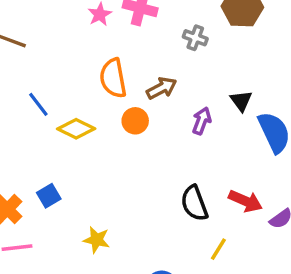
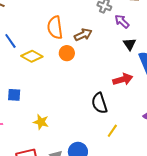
purple arrow: (202, 121) -> (122, 21), moved, turned -70
blue square: (49, 196) -> (14, 95), turned 32
red arrow: (245, 201) -> (123, 79), moved, turned -42

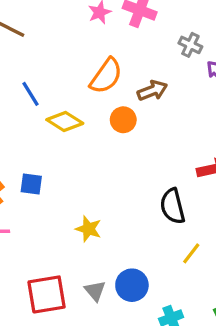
orange semicircle: (55, 28) -> (106, 76), turned -140
yellow star: (41, 122) -> (88, 229), moved

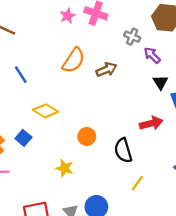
orange circle: (123, 120) -> (87, 136), moved
yellow diamond: (65, 121) -> (46, 111), moved
blue square: (31, 184) -> (23, 138), turned 35

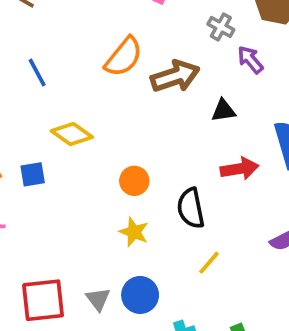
brown arrow: (106, 70) -> (175, 76), size x1.4
black triangle: (160, 82) -> (223, 111), moved, turned 49
blue square: (23, 138) -> (33, 174), turned 35
yellow star: (65, 168) -> (134, 232), moved

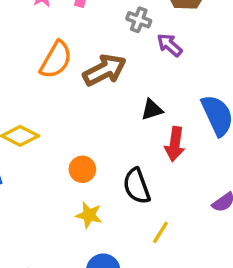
black triangle: (223, 111) -> (152, 110), moved
red arrow: (239, 169) -> (175, 144), turned 116

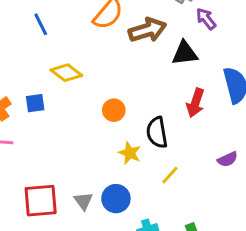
black triangle: (152, 110) -> (185, 53), moved, size x1.4
yellow star: (89, 215) -> (130, 153), moved

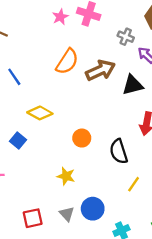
blue square: (35, 103) -> (18, 141), turned -35
yellow star: (130, 153) -> (66, 176), moved
red square: (41, 201) -> (33, 218), size x0.7

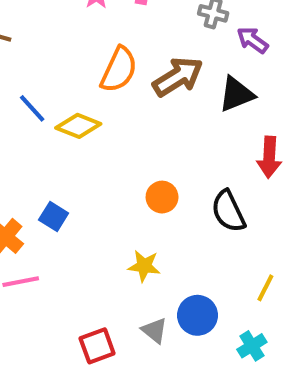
yellow diamond: (40, 113) -> (78, 126), moved
yellow line: (134, 184) -> (265, 288), moved

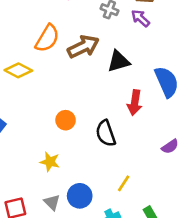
purple arrow: (253, 40) -> (140, 18), moved

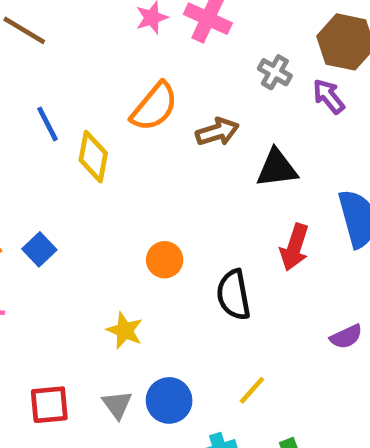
brown arrow: (83, 47) -> (217, 132), size x0.7
yellow diamond: (18, 70) -> (93, 157), turned 64

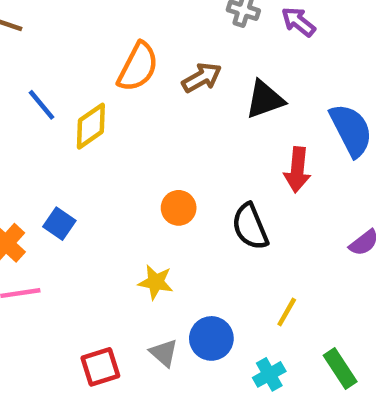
yellow diamond: (93, 157) -> (91, 126), turned 57

